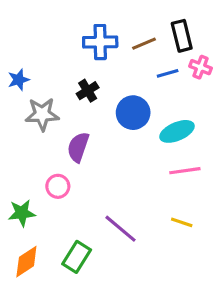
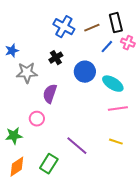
blue cross: (100, 42) -> (64, 27), turned 30
blue line: (168, 73) -> (107, 47), turned -32
cyan ellipse: (177, 131) -> (113, 84), turned 55

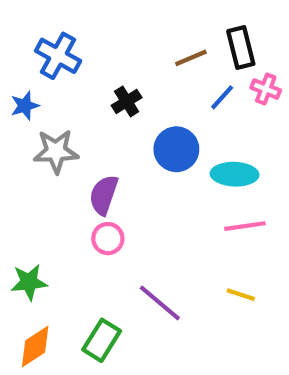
blue cross: (64, 27) -> (58, 56), moved
black cross: (56, 58) -> (127, 101), moved
cyan ellipse: (113, 84) -> (235, 174), turned -30
pink circle: (37, 119) -> (108, 239), moved

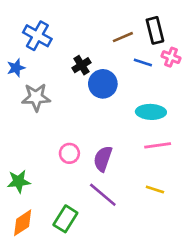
blue line: (222, 97) -> (143, 62), turned 66
blue circle: (176, 149) -> (103, 84), moved
purple semicircle: (104, 195) -> (103, 159), moved

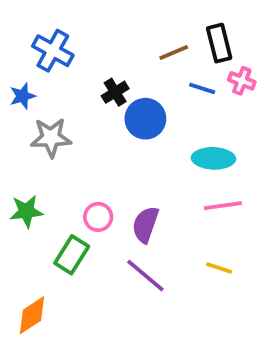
green star: (19, 181) -> (26, 211), moved
green rectangle: (65, 219) -> (72, 255), moved

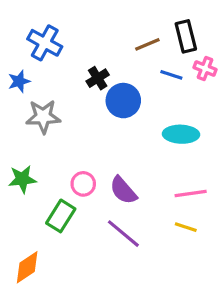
pink line: (223, 206) -> (191, 194), moved
purple semicircle: (145, 225) -> (123, 190), turned -60

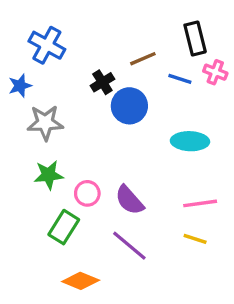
brown line: (147, 44) -> (143, 59), moved
green star: (22, 179) -> (49, 175), moved
orange diamond: (27, 267) -> (81, 281), moved, turned 56

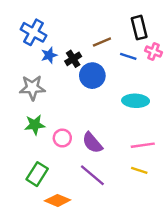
blue star: (20, 86) -> (49, 55), moved
green rectangle: (64, 227) -> (37, 174), moved

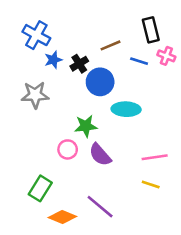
cyan ellipse: (136, 101) -> (126, 109), moved
green star: (35, 125) -> (86, 126), moved
purple line: (92, 175) -> (100, 207), moved

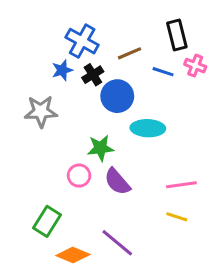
blue cross: (36, 35) -> (82, 41), moved

